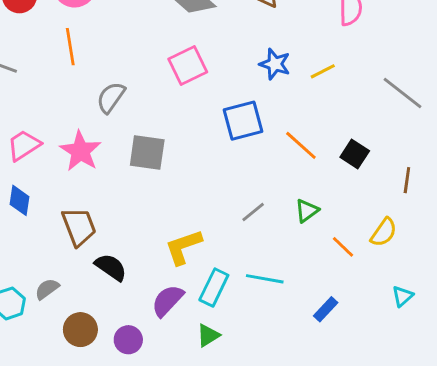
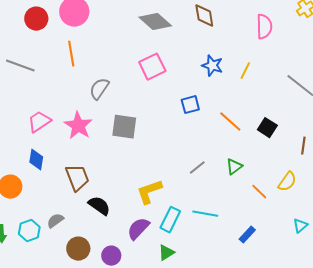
yellow line: (323, 71) -> (245, 71), turned -36
blue square: (243, 121) -> (190, 105), size x0.7

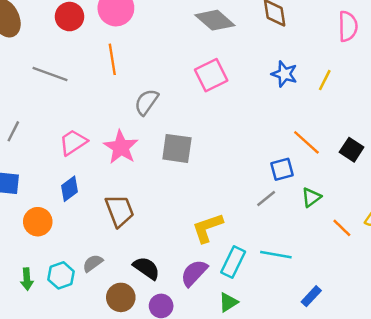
blue square: (190, 105) -> (282, 169), moved
blue diamond: (36, 160) -> (70, 189), turned 45
black semicircle: (99, 206) -> (146, 268), moved
blue rectangle: (247, 235) -> (311, 296), moved

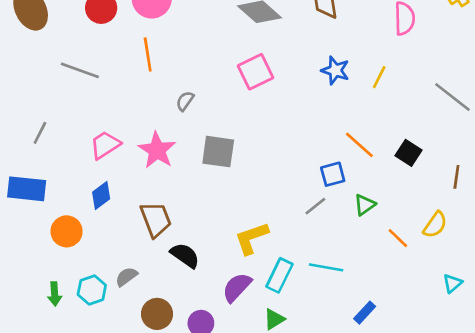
gray semicircle: (146, 102) -> (185, 101), size x0.7
black semicircle: (146, 268) -> (185, 255), moved

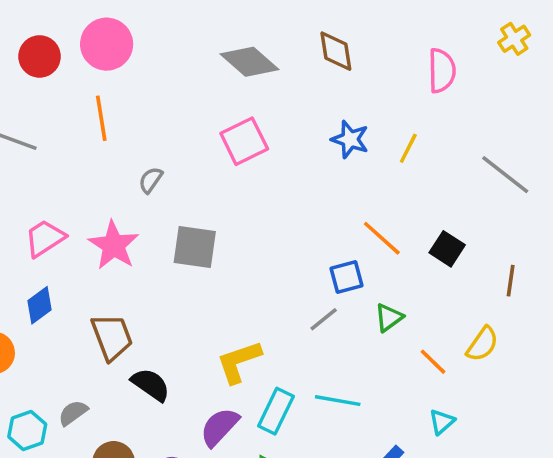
cyan triangle: (452, 283) -> (442, 422), moved

